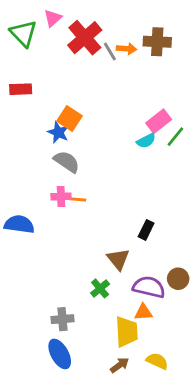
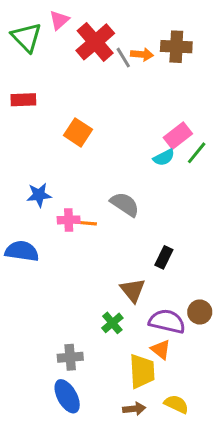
blue star: (58, 132) -> (39, 195), moved, turned -30
gray semicircle: (67, 162) -> (125, 204), moved
orange triangle: (143, 312) -> (161, 349), turned 42
brown arrow: (120, 365) -> (134, 409), turned 30

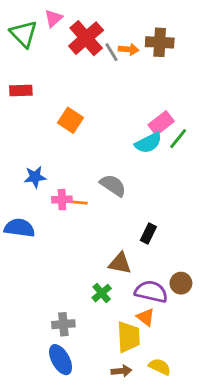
cyan semicircle: (164, 157) -> (148, 143), size x1.4
brown triangle: (133, 290) -> (120, 263), turned -40

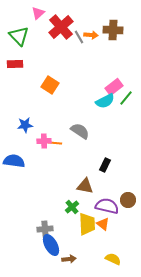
green triangle: (24, 34) -> (19, 36), moved
yellow trapezoid: (129, 337) -> (87, 224), moved
blue ellipse: (61, 360) -> (51, 245), moved
brown arrow: (121, 371) -> (69, 259), moved

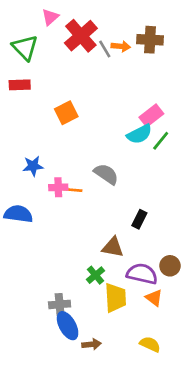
orange square: (50, 85) -> (66, 113), turned 30
green line: (126, 98) -> (161, 141), moved
orange triangle: (103, 224) -> (154, 298), moved

